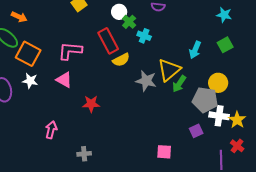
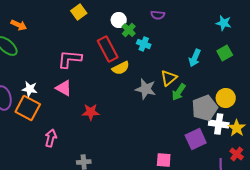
orange square: (28, 54) -> (28, 108), moved
yellow triangle: (169, 70) -> (169, 78), size x0.7
yellow circle: (218, 83) -> (226, 98), moved
gray pentagon: (205, 100) -> (205, 108), turned -30
purple square: (196, 131) -> (196, 139), size x1.5

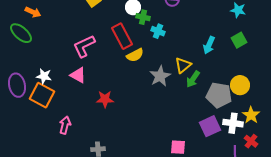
green cross: (129, 30) -> (143, 17), turned -32
pink L-shape: (70, 59) -> (84, 46), turned -30
gray star: (146, 89) -> (160, 76), turned 30
gray pentagon: (205, 108) -> (219, 95), turned 30
white cross: (219, 124) -> (233, 123), moved

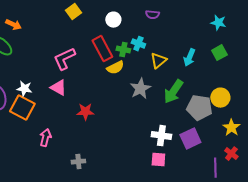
green cross: (143, 17) -> (123, 50), moved
yellow triangle: (183, 65) -> (158, 61), moved
green arrow: (193, 79) -> (173, 92), size x1.4
white cross: (233, 123) -> (161, 136), moved

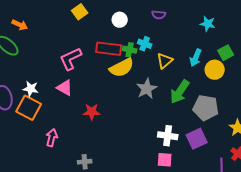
cyan star: (218, 23) -> (208, 24), moved
red rectangle: (102, 49) -> (109, 49), turned -55
yellow semicircle: (115, 68) -> (122, 68), size x1.4
yellow circle: (220, 98) -> (215, 70), moved

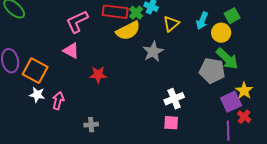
green cross: (130, 50) -> (136, 13), turned 32
white star: (31, 89) -> (37, 95), moved
green arrow: (180, 92) -> (227, 59), moved, turned -80
white cross: (168, 136) -> (174, 99), turned -30
purple square: (197, 139) -> (231, 102), moved

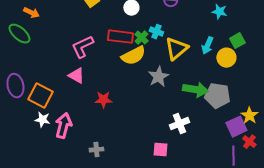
yellow triangle: (171, 24) -> (176, 49), size x1.4
green arrow: (227, 59) -> (195, 90), moved, turned -35
pink arrow: (58, 101) -> (63, 126), size x1.4
pink square: (171, 123) -> (160, 150), moved

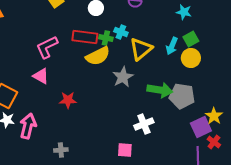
green cross: (141, 38) -> (106, 38), turned -32
green square: (237, 41) -> (191, 39), moved

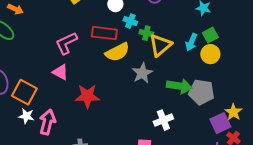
cyan cross: (121, 32) -> (130, 21), moved
green cross: (106, 38) -> (146, 33), moved
red star: (68, 100) -> (87, 96), size x1.4

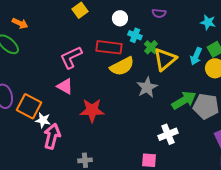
green cross: (146, 33) -> (151, 47), turned 32
green arrow: (179, 86) -> (184, 100), turned -40
white star: (26, 116) -> (43, 120), moved

